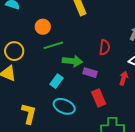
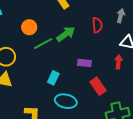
red semicircle: (105, 47) -> (97, 25), moved
green arrow: (72, 61) -> (66, 34), moved, turned -30

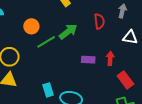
red arrow: (118, 62) -> (110, 58), moved
cyan rectangle: (53, 78) -> (48, 90), moved, turned -40
red rectangle: (98, 86) -> (125, 80), moved

